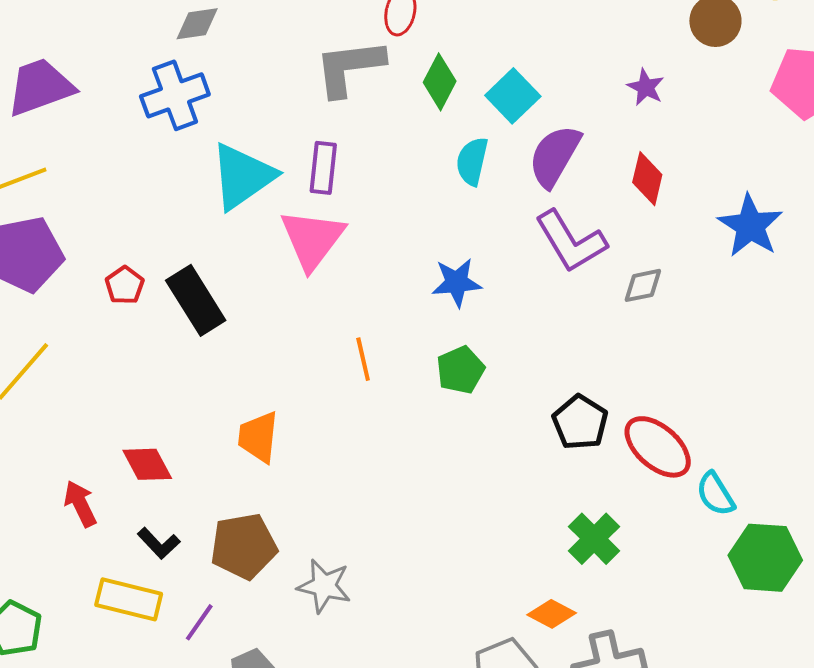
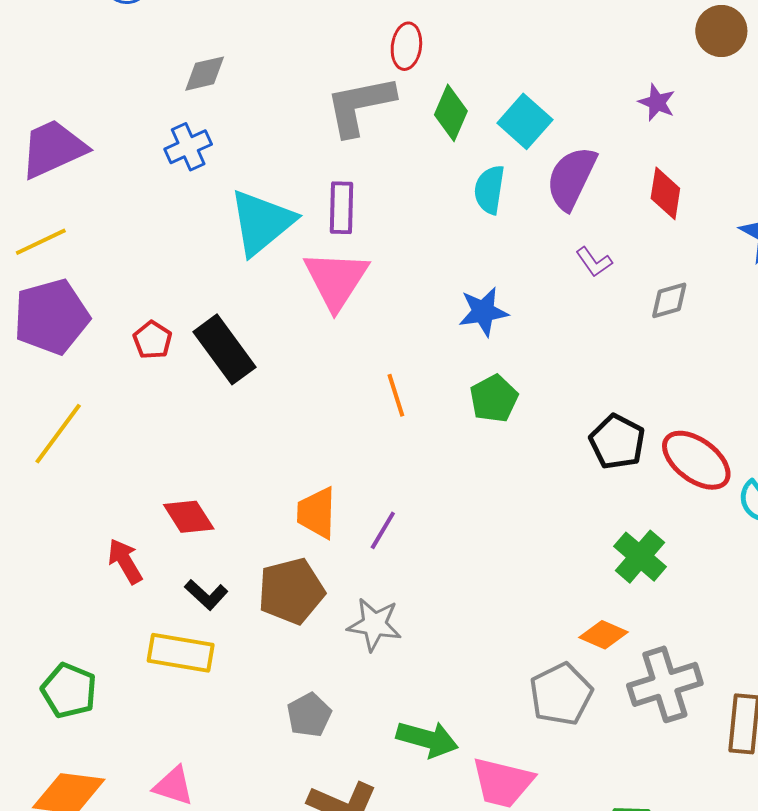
blue cross: (175, 95) -> (188, 147), size x0.7
purple L-shape: (571, 241) -> (594, 262), size x0.5
orange trapezoid: (258, 437) -> (317, 513), moved
purple line: (199, 622) -> (383, 530), moved

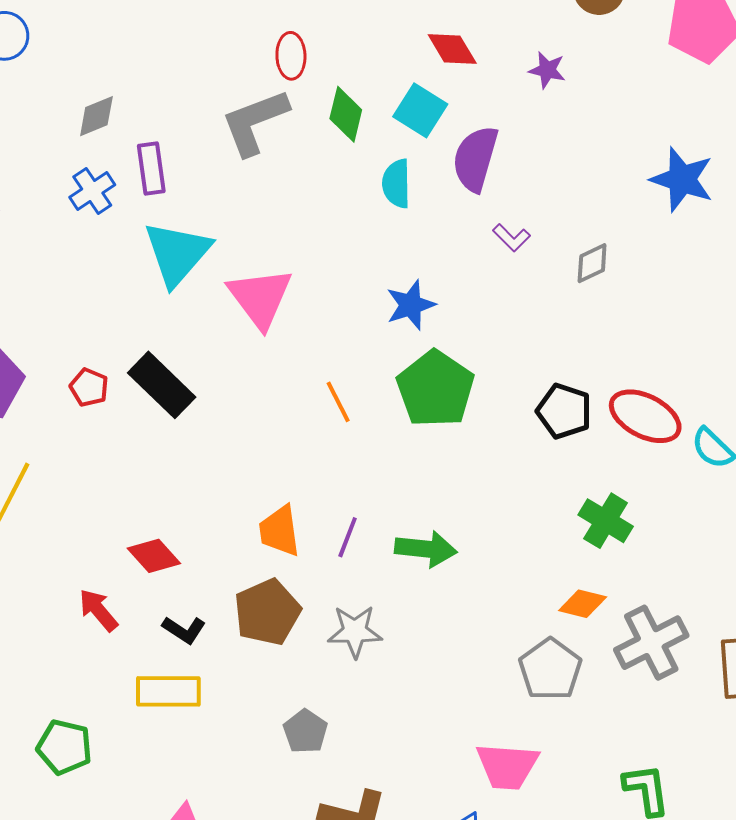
red diamond: (665, 193) -> (452, 49), moved, turned -30
purple rectangle: (342, 208) -> (151, 169), moved
green pentagon: (494, 399) -> (435, 389), size x1.6
green arrow: (427, 739) -> (426, 549), moved

